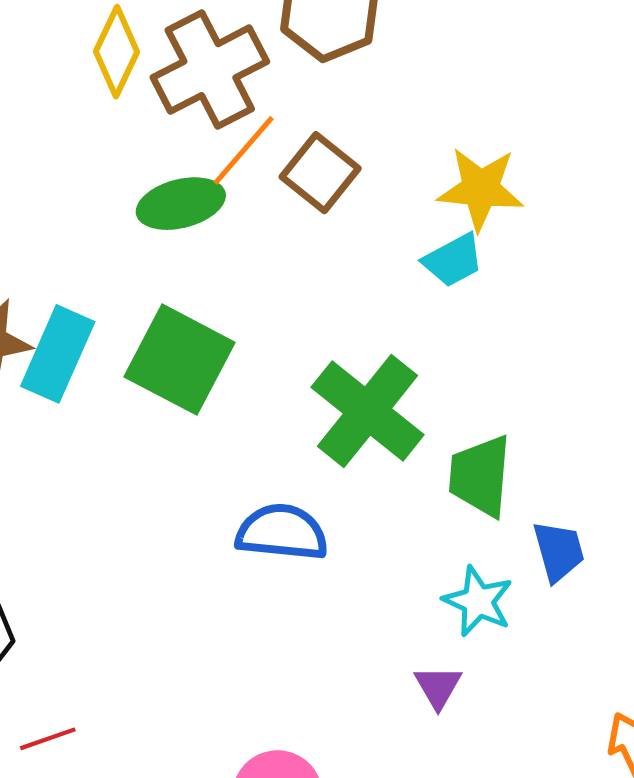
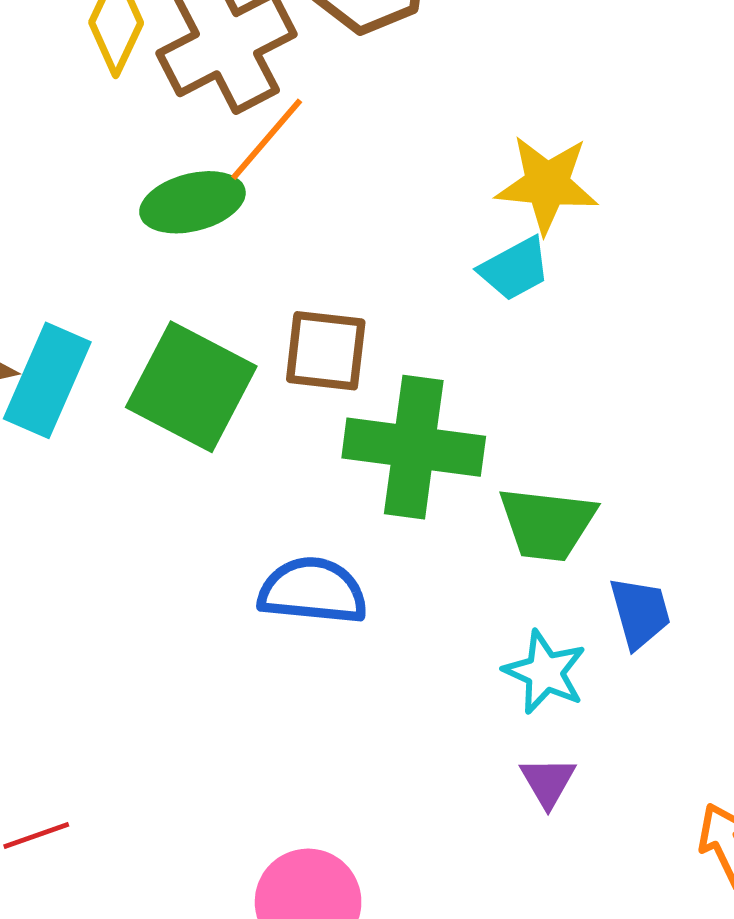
brown square: (320, 173) -> (326, 351), moved, turned -32
green cross: (368, 411) -> (414, 447), turned -31
green trapezoid: (480, 476) -> (547, 524), turned -88
purple triangle: (438, 687) -> (548, 782), moved

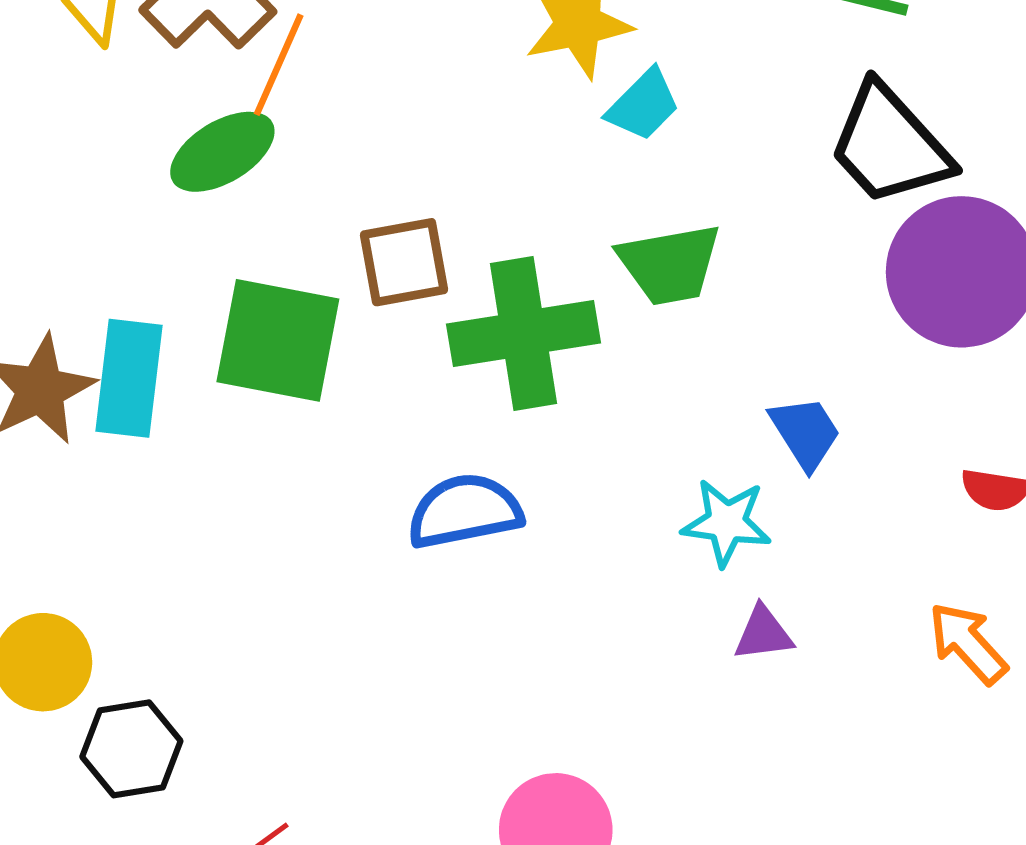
cyan trapezoid: (515, 269) -> (643, 105), moved
green trapezoid: (547, 524) -> (670, 264), moved
purple triangle: (548, 782) -> (763, 633), turned -50

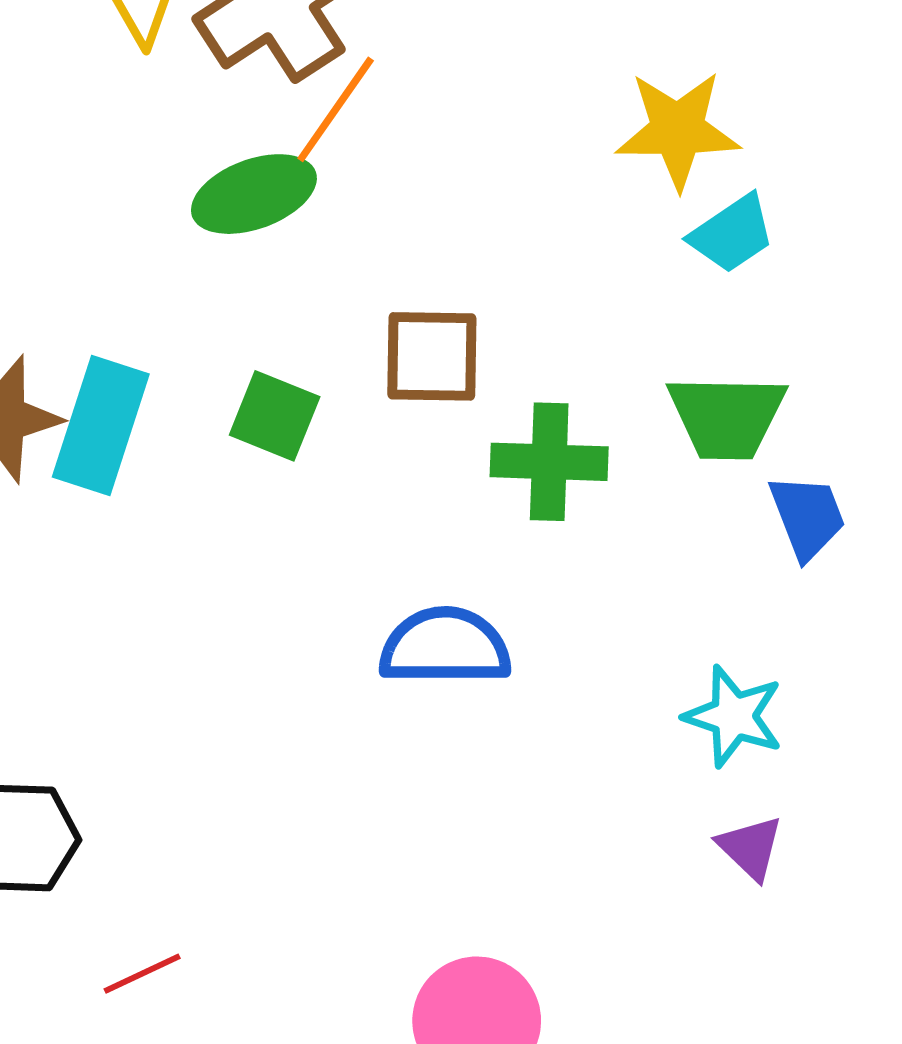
green cross: (523, 333) -> (549, 462), size x0.7
green square: (278, 340) -> (275, 416), size x0.6
blue trapezoid: (805, 433) -> (807, 517), moved
purple triangle: (763, 633) -> (750, 848), turned 40

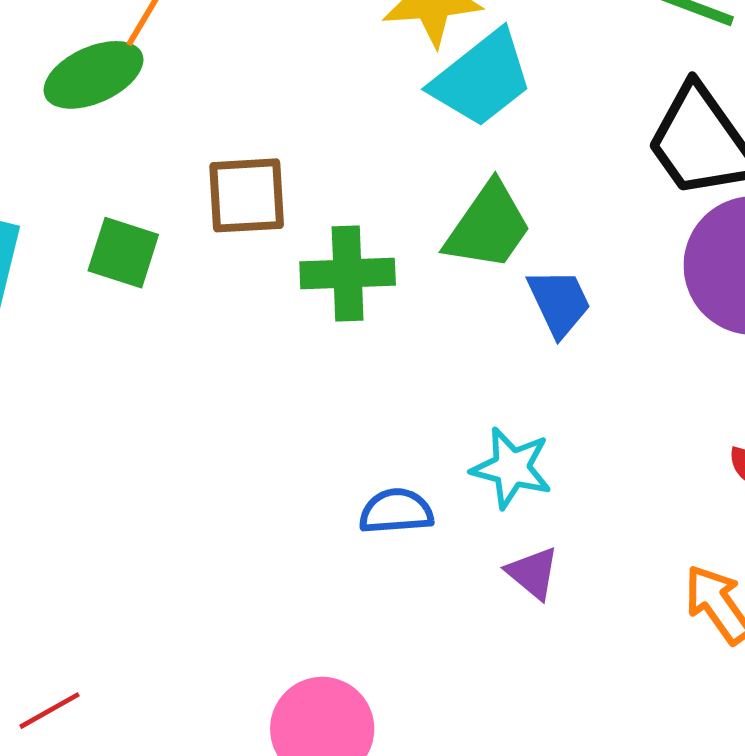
cyan trapezoid: (732, 234) -> (482, 79), size x1.5
green trapezoid: (727, 417) -> (488, 227), turned -52
blue semicircle: (445, 646) -> (396, 511), moved, size x0.7

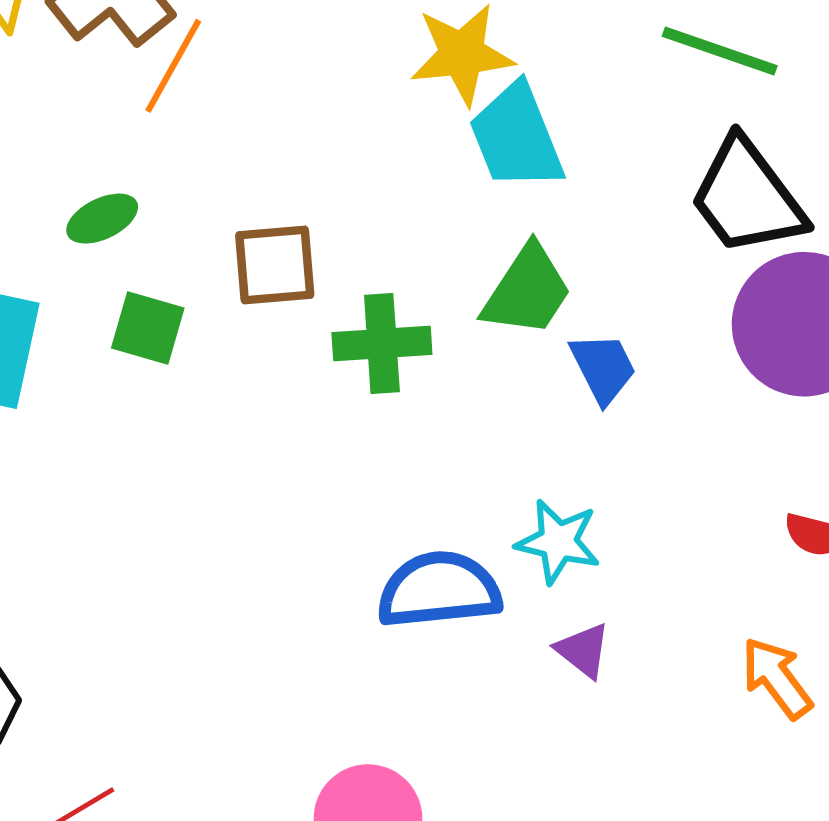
green ellipse: (93, 75) -> (102, 219), moved, size x0.7
cyan trapezoid: (482, 79) -> (516, 137), turned 108
blue semicircle: (396, 511) -> (439, 590), size x1.6

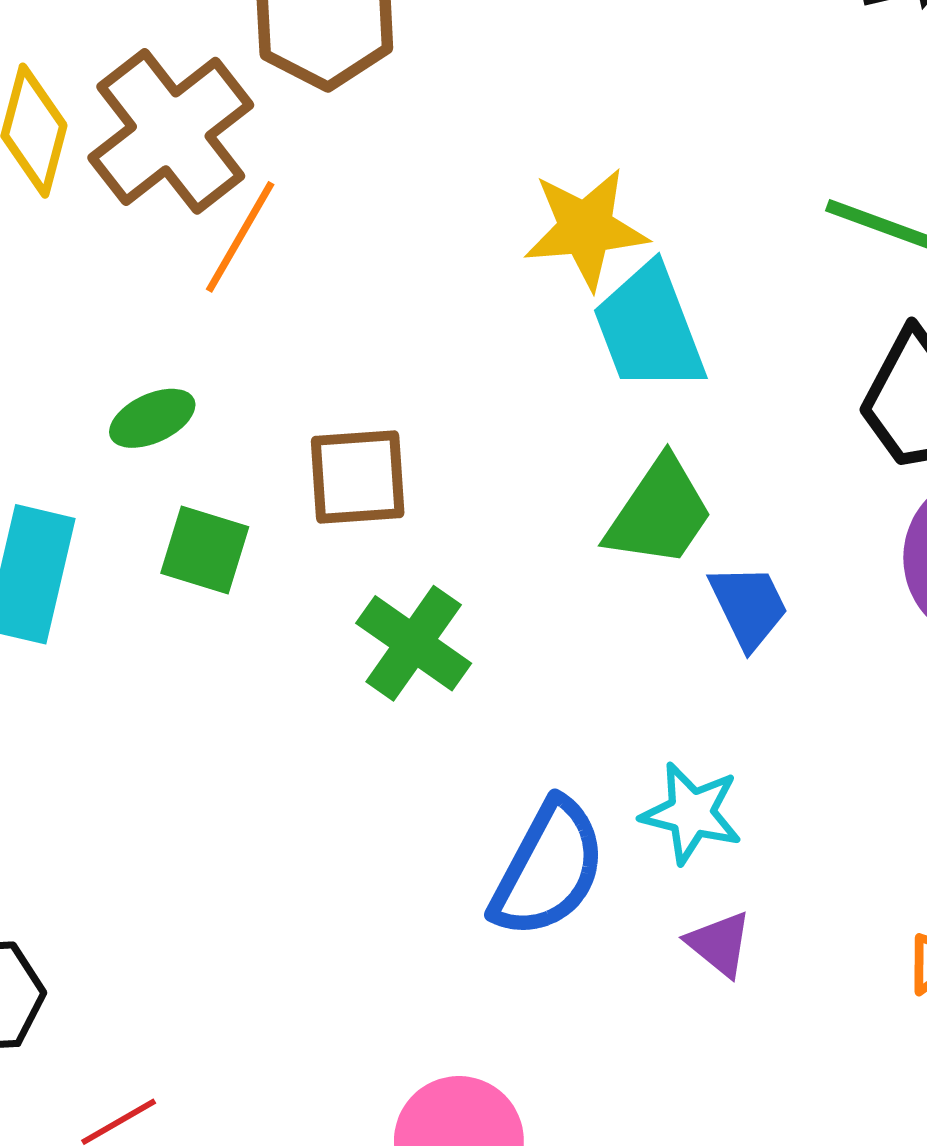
green cross: (382, 343) -> (414, 643), moved, turned 38
blue semicircle: (439, 590) -> (548, 869), turned 123

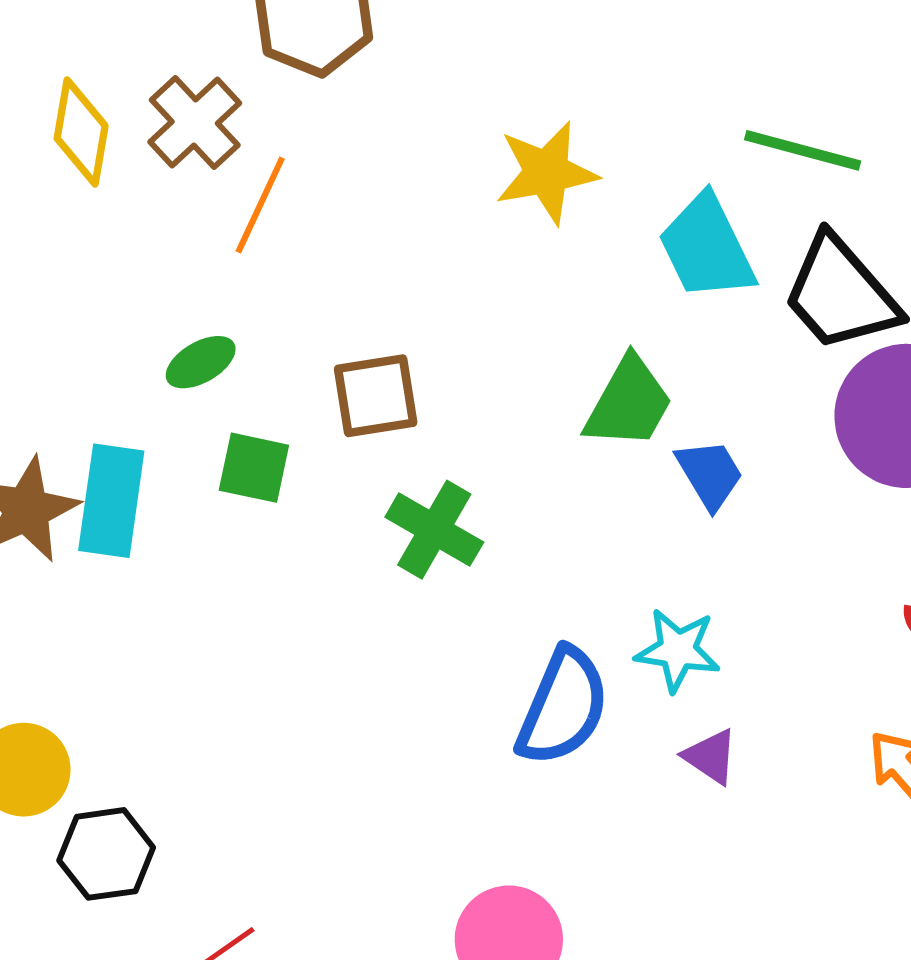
brown cross: (171, 131) -> (195, 122), size x0.7
cyan trapezoid: (649, 328) -> (707, 247), moved

